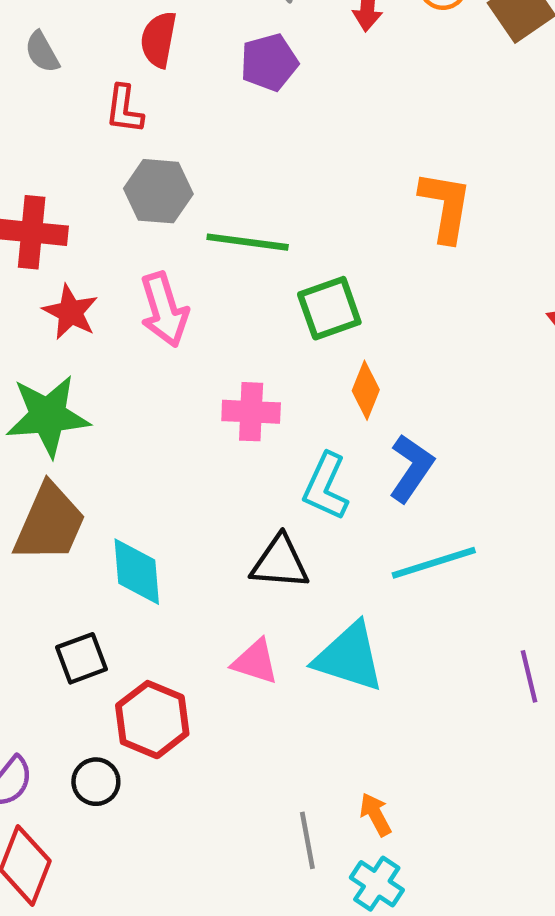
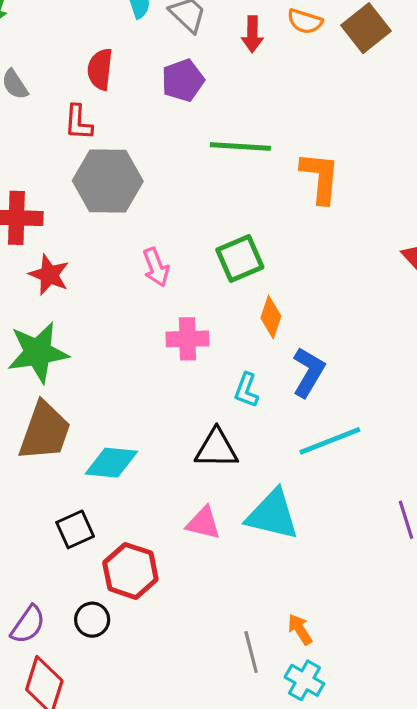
gray hexagon: (158, 191) -> (108, 181), size x1.4
green line: (248, 242) -> (240, 146), moved
pink arrow: (164, 310) -> (156, 267), moved, size x0.7
cyan L-shape: (326, 487) -> (246, 390), size x0.7
cyan diamond: (137, 572) -> (111, 463), turned -76

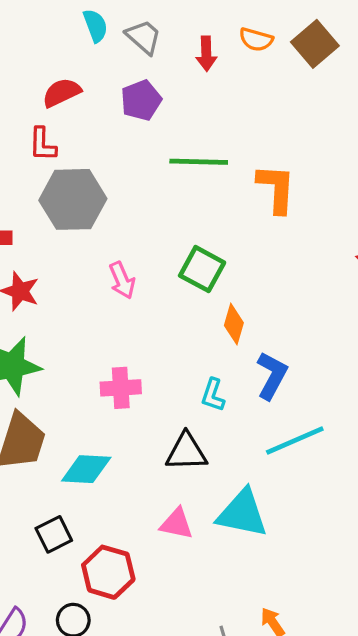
red semicircle: (100, 69) -> (62, 93), turned 60
green square: (240, 259) -> (202, 269), turned -36
pink cross: (187, 339) -> (121, 388), moved

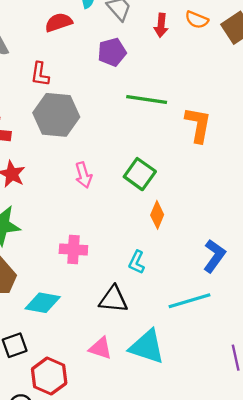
red semicircle: (62, 93) -> (59, 22), moved
blue L-shape: (272, 376) -> (214, 256), moved

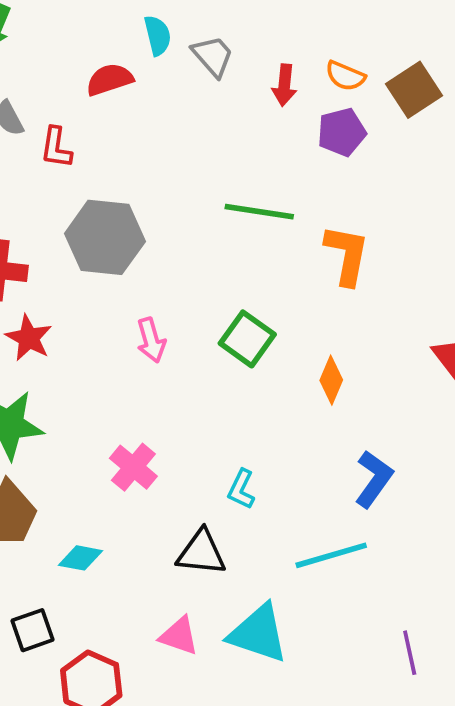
purple pentagon: (112, 52) -> (342, 132), moved
red L-shape: (40, 74) -> (56, 148), moved
orange diamond: (157, 215) -> (331, 380), moved
pink cross: (73, 249) -> (133, 467), turned 36
cyan diamond: (43, 303) -> (80, 558), size x0.7

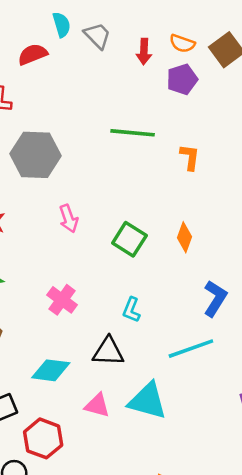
orange L-shape: (347, 255) -> (190, 157), size x0.7
green square: (247, 339) -> (129, 239), moved
cyan diamond: (80, 558) -> (51, 370), moved, size x1.4

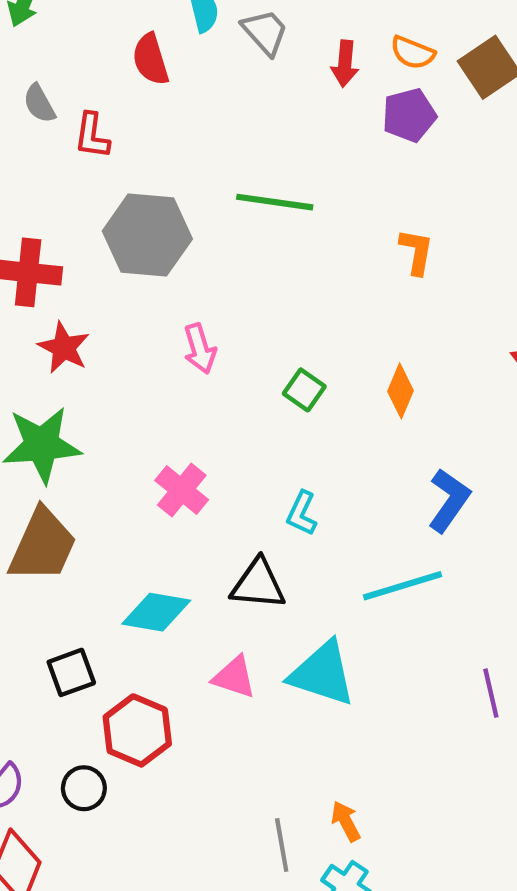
red semicircle: (33, 54) -> (151, 59), turned -88
green line: (133, 133) -> (275, 202), moved
green square: (129, 239) -> (304, 390), size x0.7

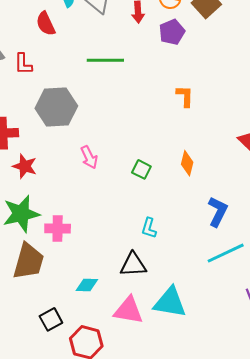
green line: (275, 202) -> (105, 60), moved
pink cross: (182, 490) -> (58, 228), moved, turned -30
cyan line: (402, 586) -> (226, 253), moved
cyan diamond: (156, 612) -> (87, 285), size x0.7
pink triangle: (234, 677) -> (128, 310), size x1.4

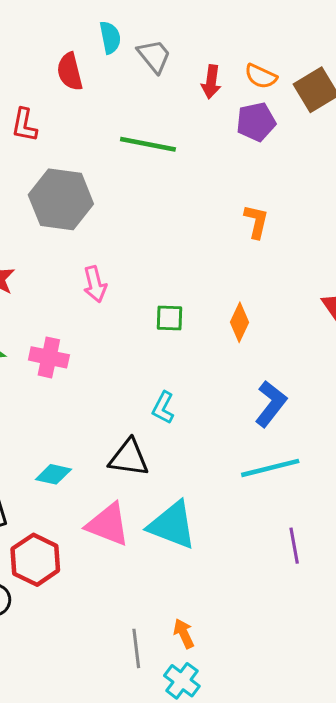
green square: (141, 169) -> (169, 318), turned -36
pink cross: (58, 228) -> (49, 357), moved

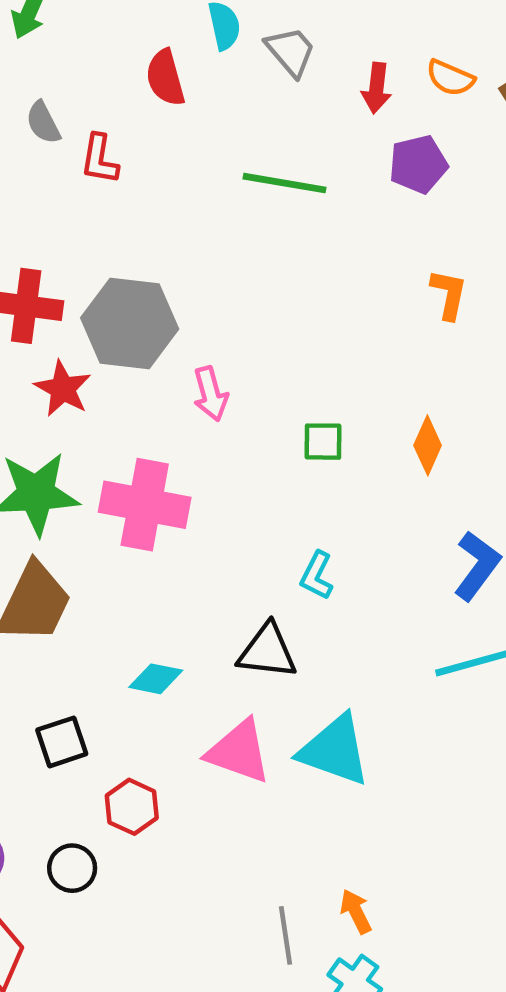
purple pentagon: (256, 122) -> (418, 164), moved
gray hexagon: (61, 199) -> (130, 323), moved
pink cross: (49, 357) -> (145, 505), size x1.5
red hexagon: (35, 560) -> (132, 807), size x0.7

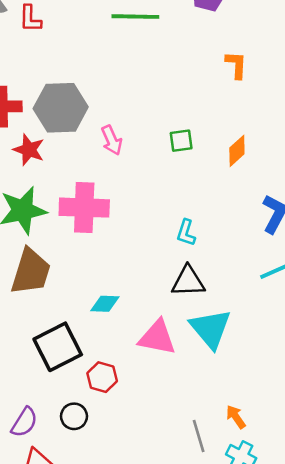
green square: (323, 442) -> (181, 141), moved
orange diamond: (428, 445) -> (237, 151), turned 32
black triangle: (267, 651) -> (188, 281), moved
black square: (62, 742) -> (58, 347), size x1.6
cyan triangle: (335, 750) -> (211, 329), turned 39

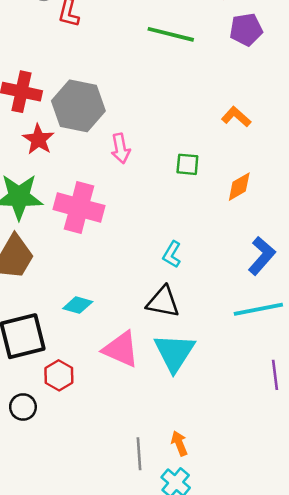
orange L-shape: (236, 65) -> (236, 117), moved, turned -64

